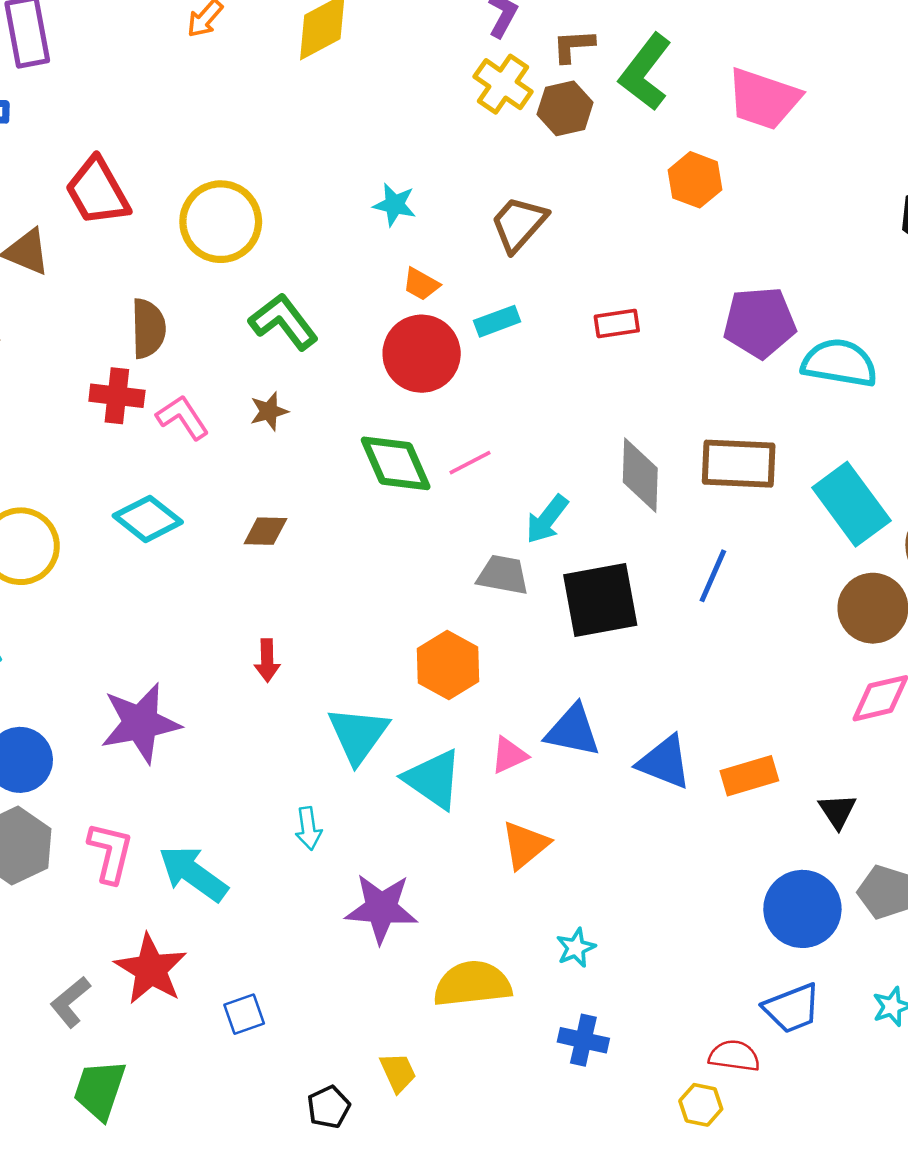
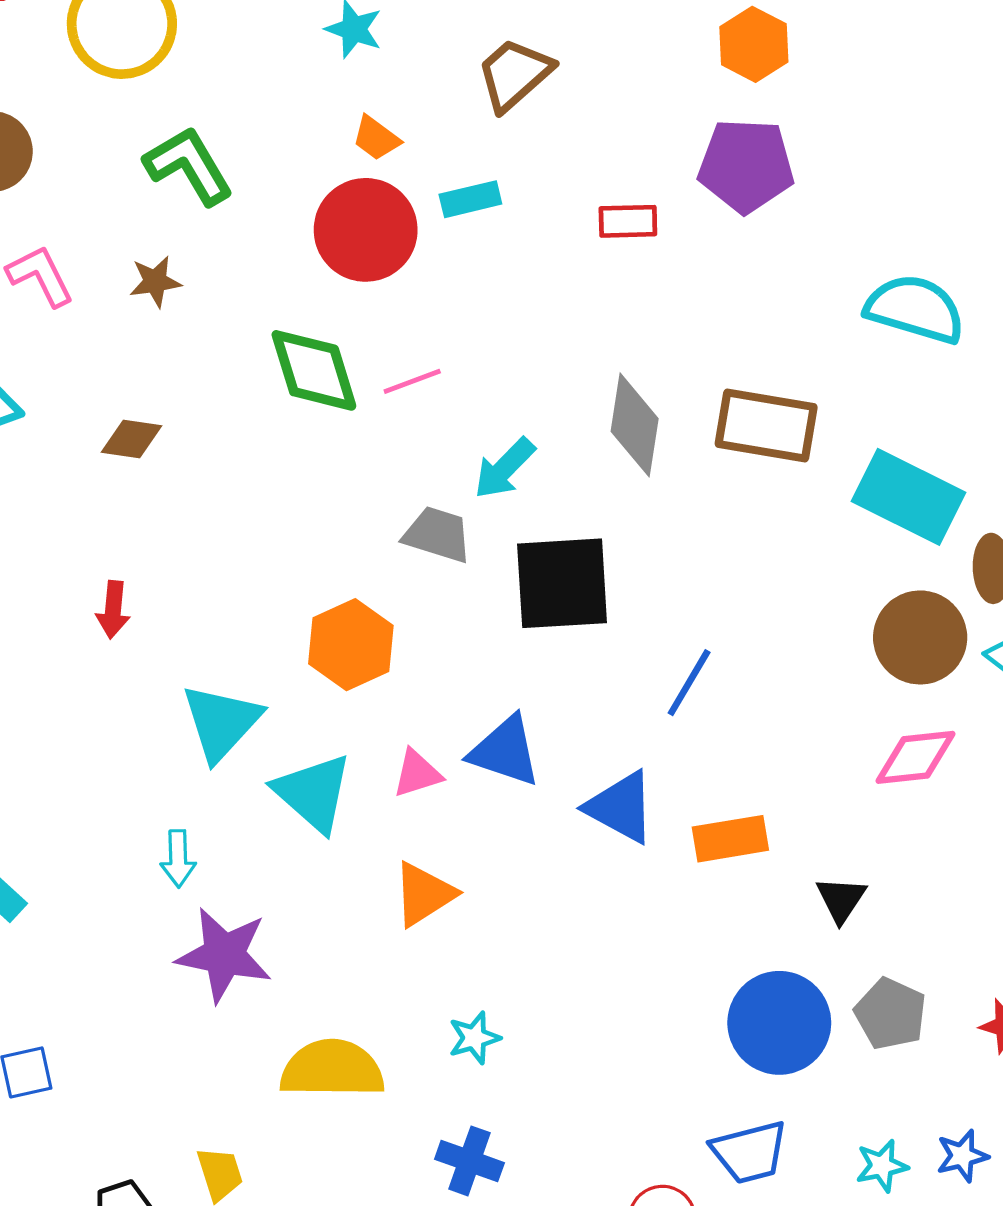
purple pentagon: (760, 322) -> (746, 166), moved
cyan rectangle: (851, 504) -> (908, 497), turned -34
blue line: (713, 576) -> (689, 683), moved
cyan arrow: (308, 828) -> (178, 859), moved

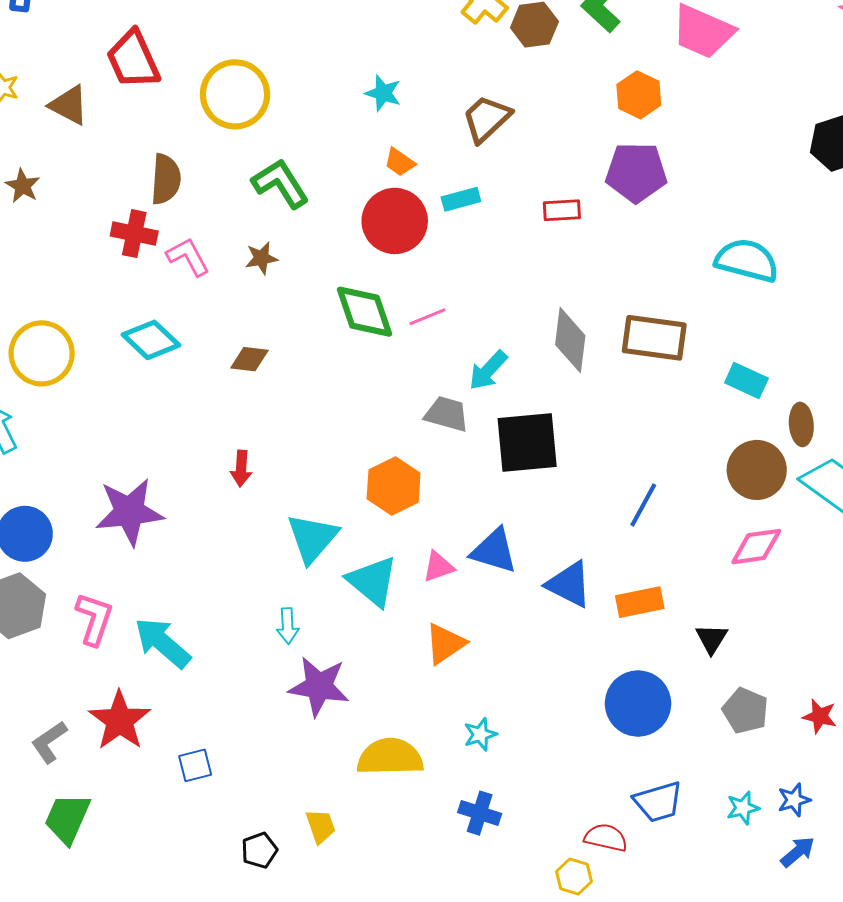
cyan rectangle: (908, 497) -> (746, 380), size x0.6
blue line: (689, 683) -> (643, 505), moved
blue circle: (779, 1023) -> (638, 704), moved

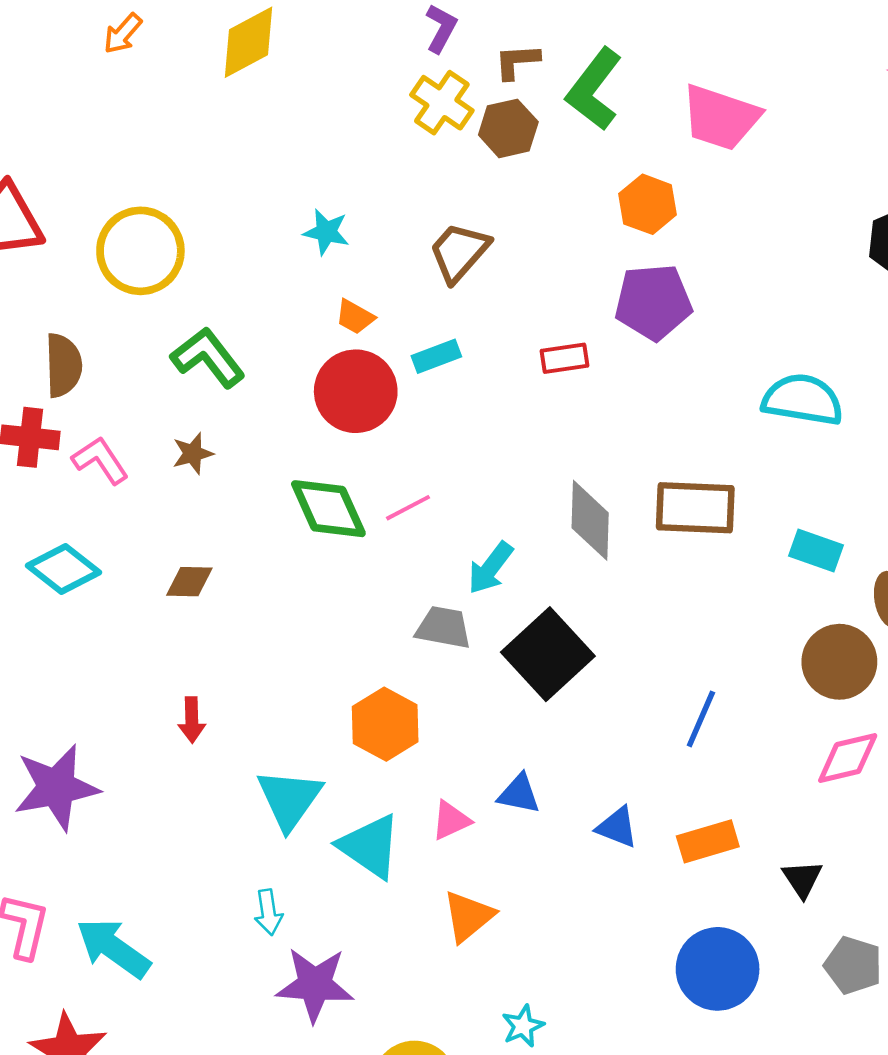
black square: (527, 443) -> (548, 654), turned -32
blue triangle: (494, 551) -> (519, 794), size x0.7
blue triangle: (569, 584) -> (617, 827), size x0.7

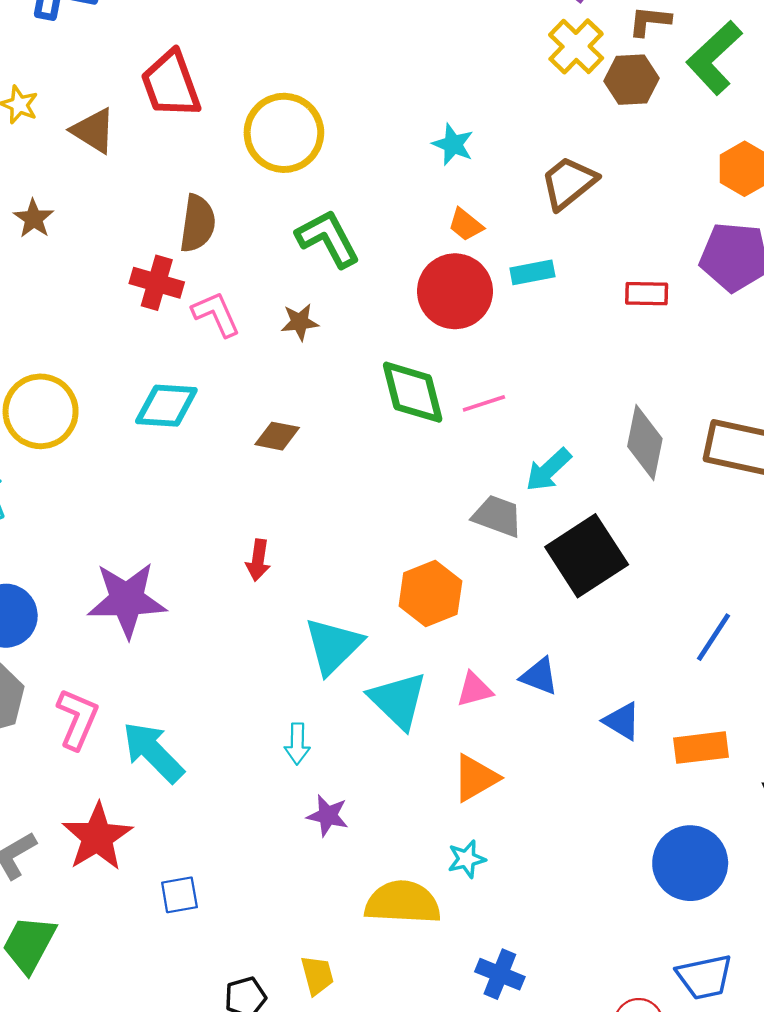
cyan diamond: (63, 569) -> (166, 406), turned -44
purple star: (315, 985) -> (328, 816), size x0.6
cyan star: (523, 1026) -> (467, 859), moved

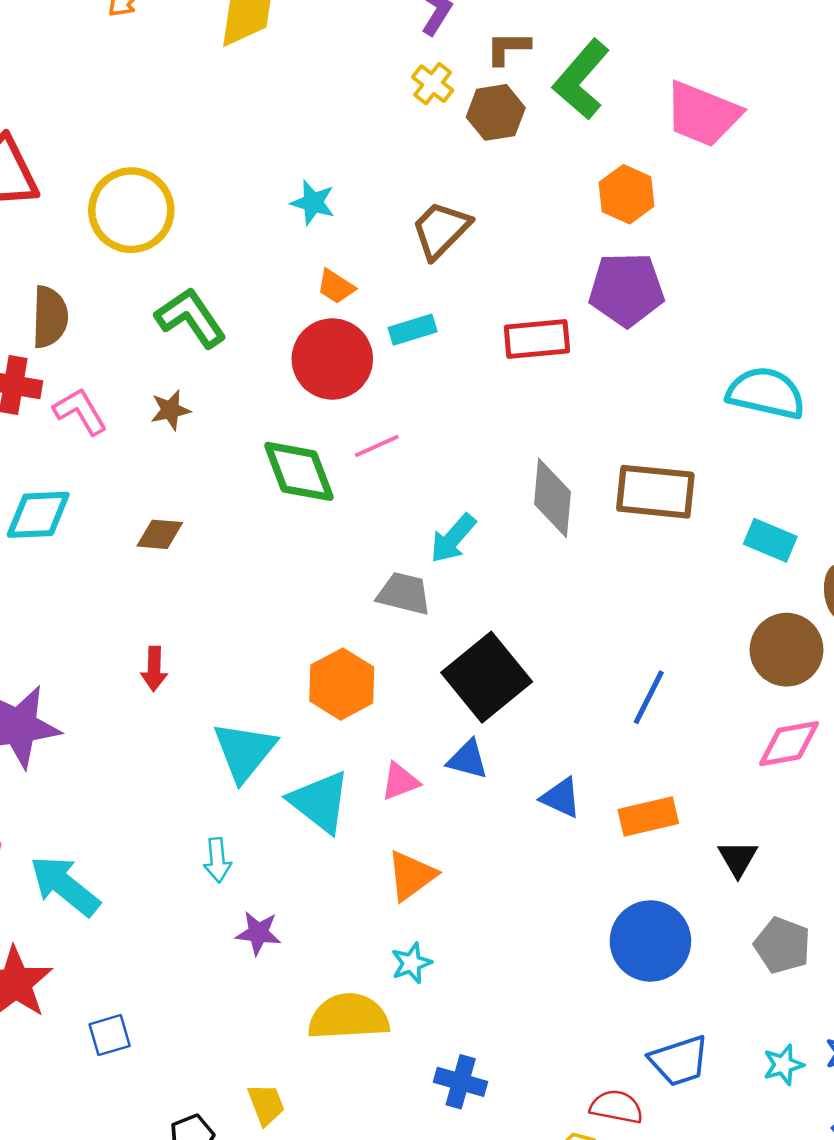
yellow cross: (576, 46) -> (433, 84), size x0.7
red rectangle: (647, 294) -> (537, 339), size x1.4
pink line: (484, 403) -> (377, 446), moved
black square: (587, 556) -> (487, 677), moved

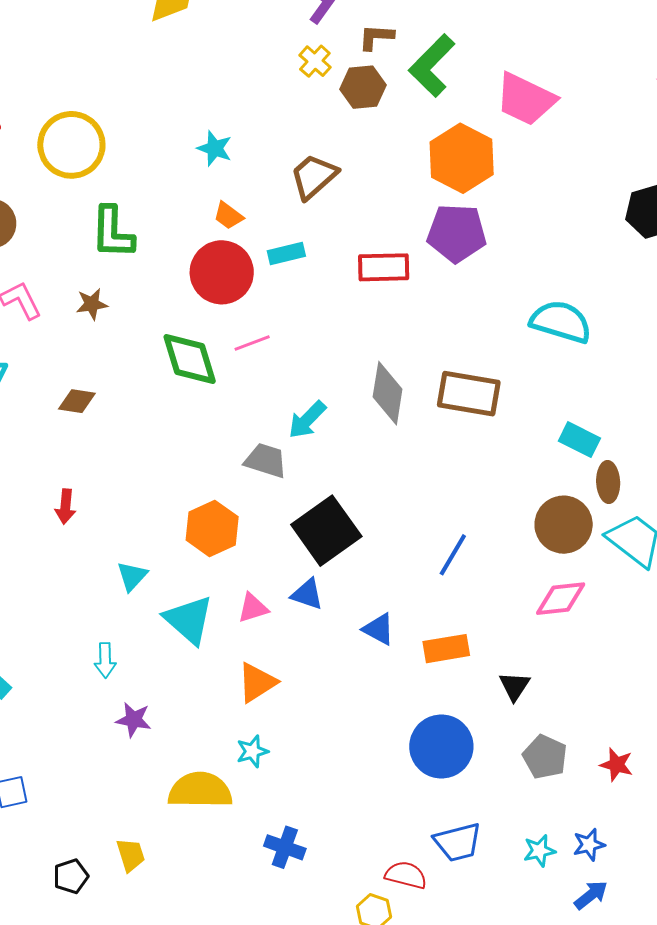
orange hexagon: (627, 194) -> (462, 158), size x1.5
green L-shape: (191, 318) -> (113, 232), turned -148
cyan rectangle: (770, 540) -> (579, 440), moved
cyan triangle: (244, 751) -> (132, 576), size x0.6

